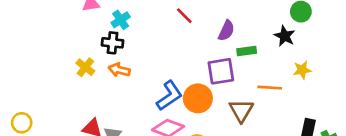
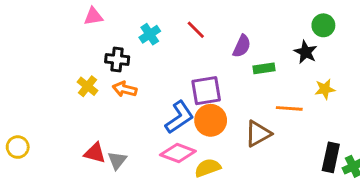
cyan cross: (121, 20) -> (150, 34), moved
purple square: (221, 71) -> (206, 91), moved
brown triangle: (241, 111) -> (258, 134), turned 30

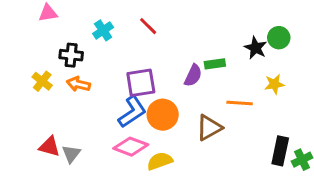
green circle: (323, 25) -> (279, 38), moved
purple semicircle: (242, 46) -> (193, 75), moved
purple square: (206, 91) -> (141, 83), moved

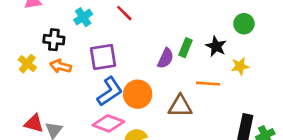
black star: (256, 48) -> (216, 46), moved
green rectangle: (215, 64) -> (185, 48), turned -60
purple square: (141, 83) -> (103, 57), moved
brown triangle: (209, 128) -> (180, 106), turned 30

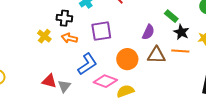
black star: (216, 46) -> (181, 32), moved
green rectangle: (185, 48) -> (171, 16), moved, turned -72
blue L-shape: (110, 91) -> (87, 64), moved
brown triangle: (180, 106) -> (156, 55), moved

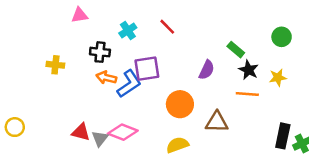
yellow cross: (44, 36) -> (55, 65), moved, turned -32
brown triangle: (156, 55) -> (217, 122), moved
blue L-shape: (87, 64) -> (129, 84), moved
pink diamond: (105, 81) -> (123, 132), moved

